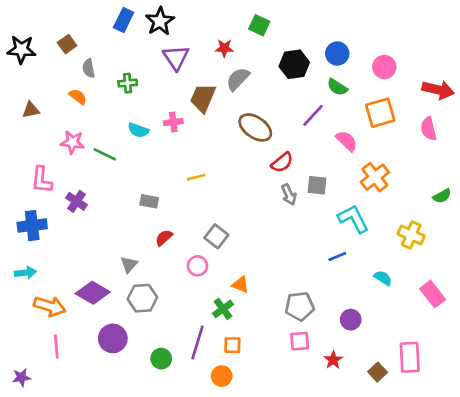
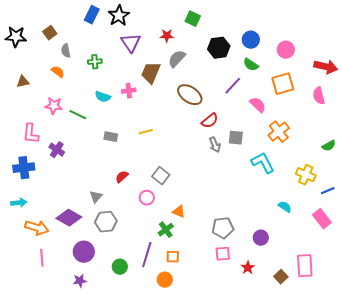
gray rectangle: (149, 201) -> (111, 137), moved
blue line: (337, 256) -> (328, 191), moved
purple star: (21, 377) -> (80, 281), moved

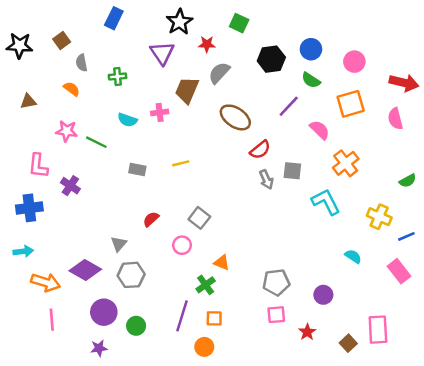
black star: (119, 16) -> (179, 22), moved
green circle: (120, 267) -> (136, 326), moved

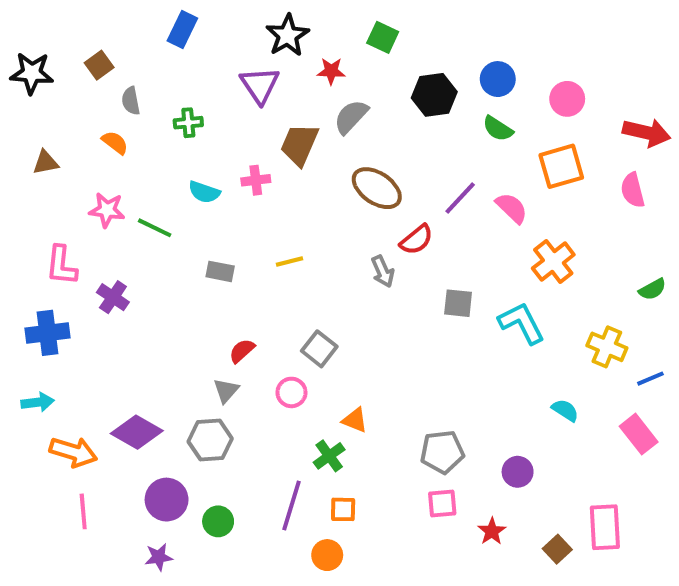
purple line: (289, 106) -> (460, 198), moved
gray square: (292, 171) -> (458, 303), moved
gray arrow: (266, 179) -> (383, 271), moved
gray triangle: (119, 244) -> (226, 390), moved

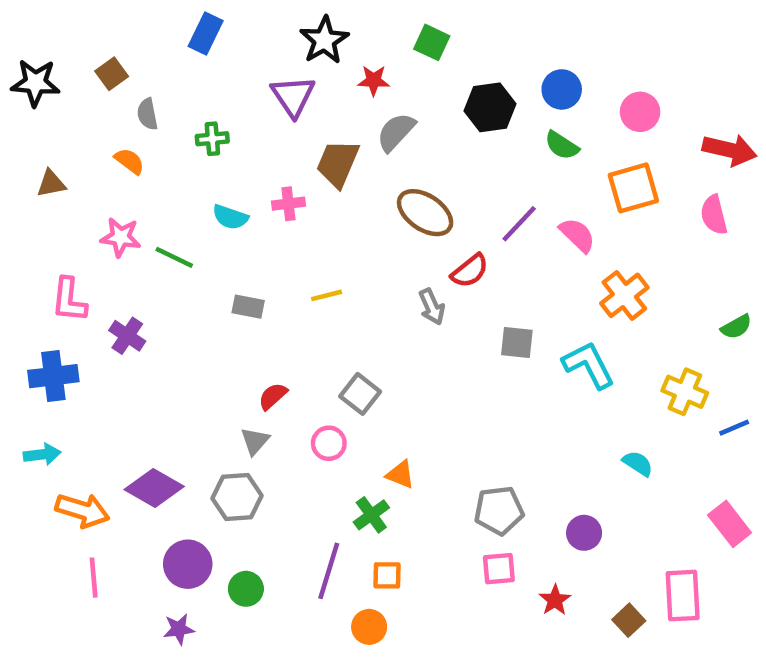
pink rectangle: (639, 434) -> (730, 524), moved

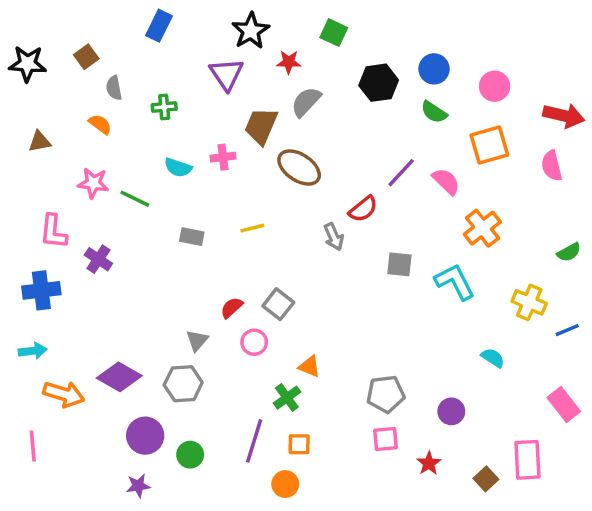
brown ellipse: (425, 213) -> (299, 168), moved
red semicircle: (273, 396) -> (232, 308), moved
pink line: (94, 578) -> (33, 446), moved

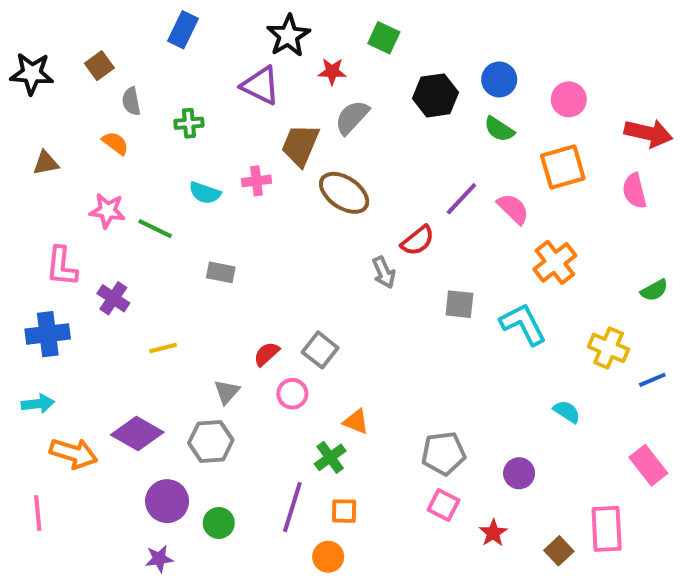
purple triangle: (226, 74) -> (261, 85), turned -30
yellow line: (252, 228) -> (163, 348), moved
pink square: (386, 439) -> (443, 505), turned 32

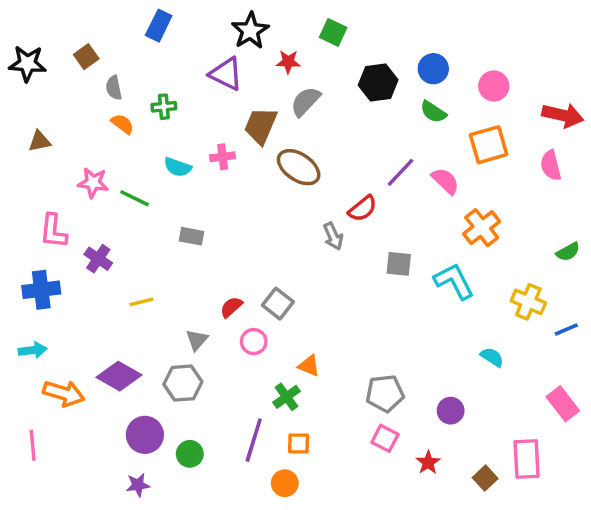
orange semicircle: (115, 143) -> (122, 124), moved

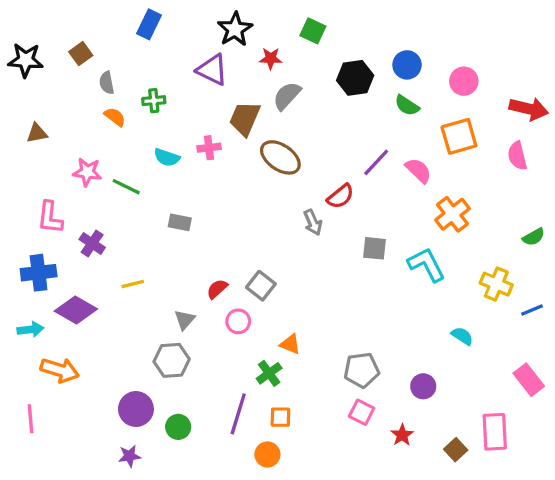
purple diamond: (119, 376) -> (76, 310), moved

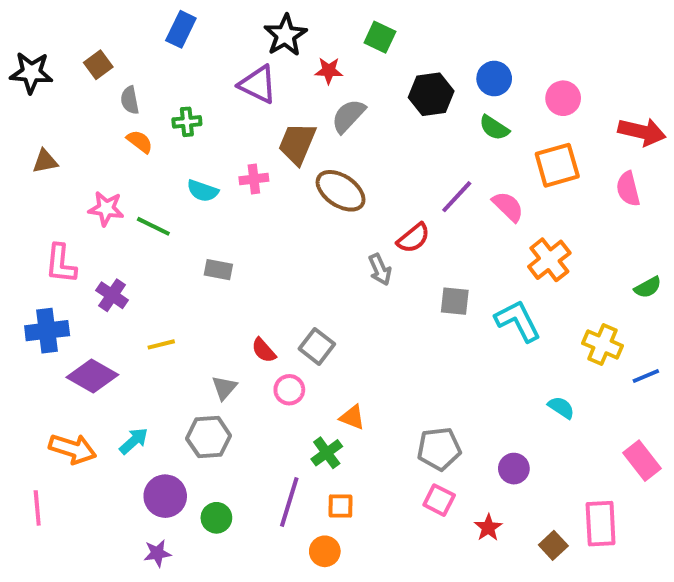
red semicircle: (217, 289) -> (264, 350), turned -90
cyan arrow: (30, 329) -> (134, 441), moved, turned -35

